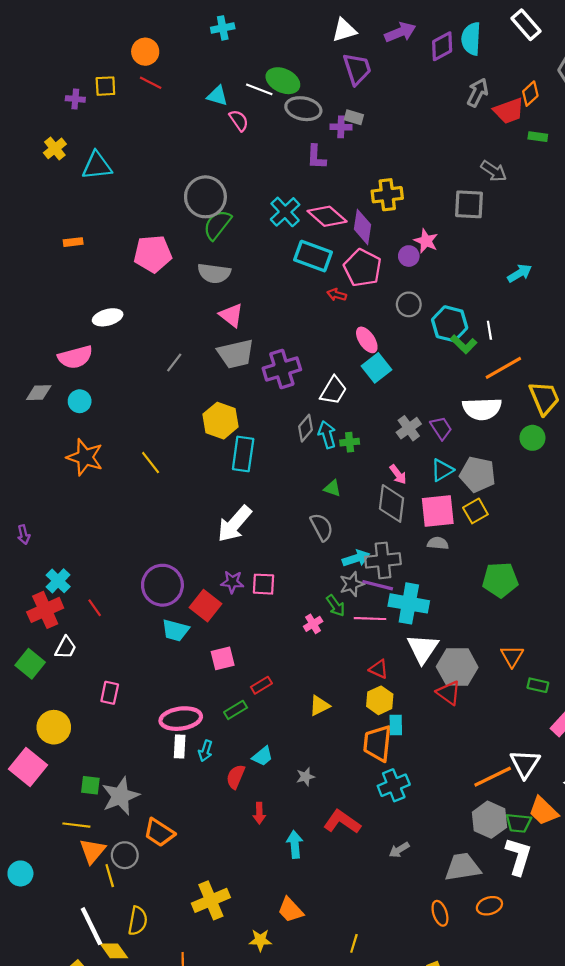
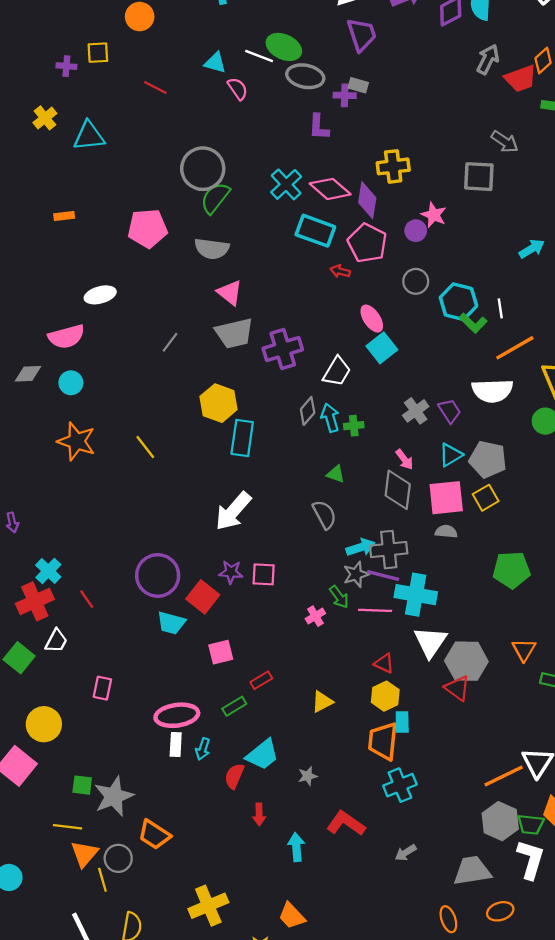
red line: (151, 83) -> (155, 88), moved
cyan trapezoid: (262, 756) -> (262, 755), size x1.5

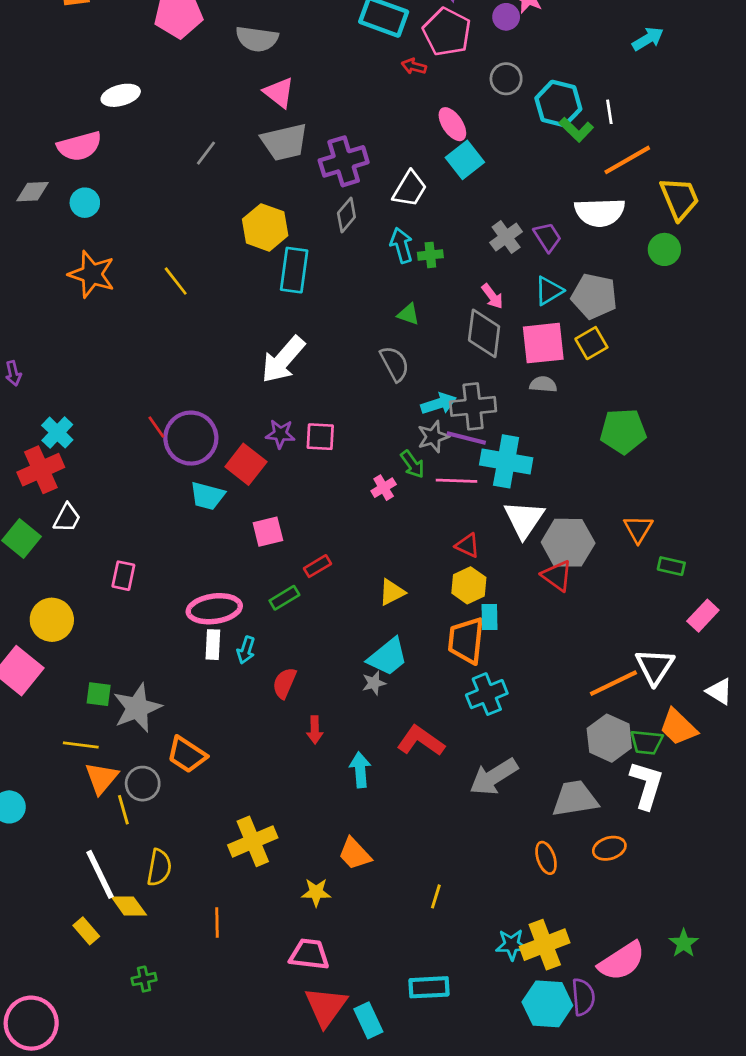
gray diamond: (308, 411) -> (346, 215), moved
red line: (87, 599) -> (156, 427), moved
cyan trapezoid: (262, 755) -> (388, 657), moved
gray arrow: (406, 853) -> (494, 777), size x1.8

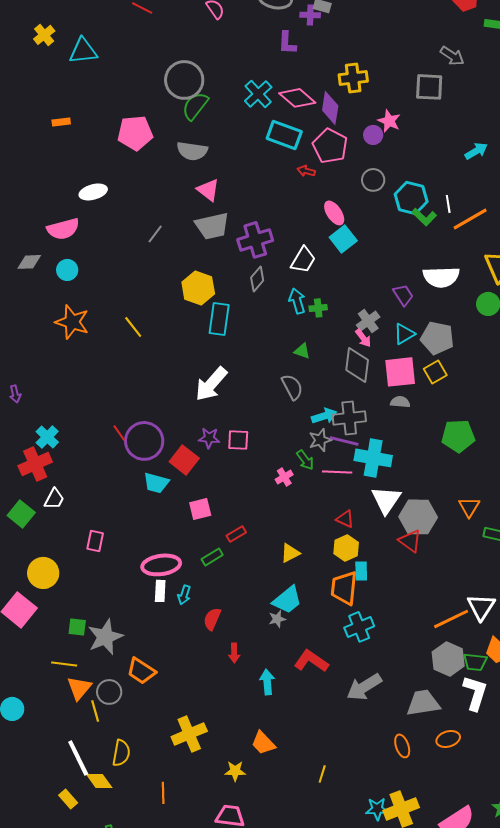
orange line: (627, 160) -> (470, 219), moved
gray cross: (506, 237) -> (368, 321), moved

